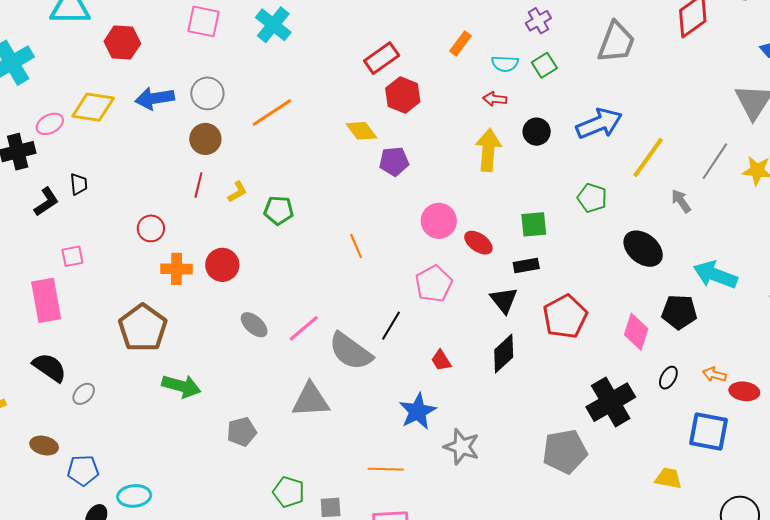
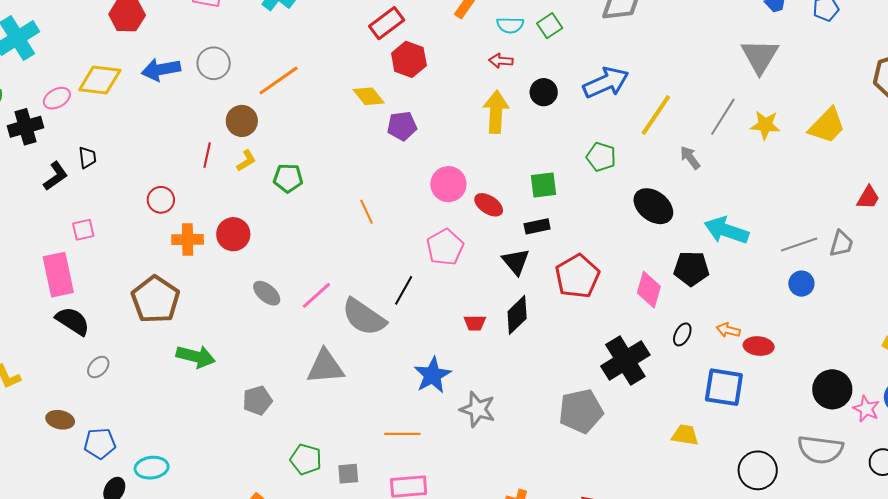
brown circle: (205, 139) -> (242, 121), moved
red trapezoid: (441, 360) -> (475, 323), moved, turned -55
black semicircle: (50, 367) -> (73, 321), moved

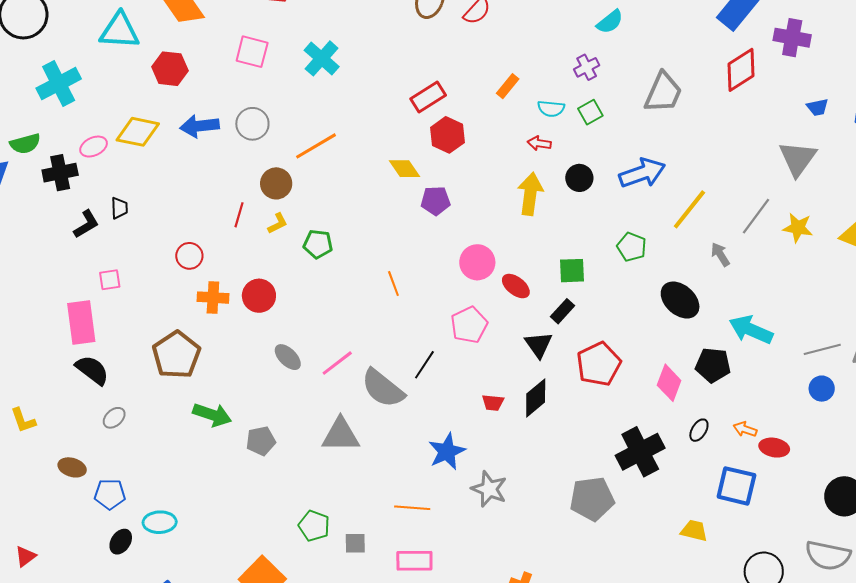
black rectangle: (537, 226) -> (562, 311), turned -40
gray pentagon: (257, 400) -> (261, 441), moved

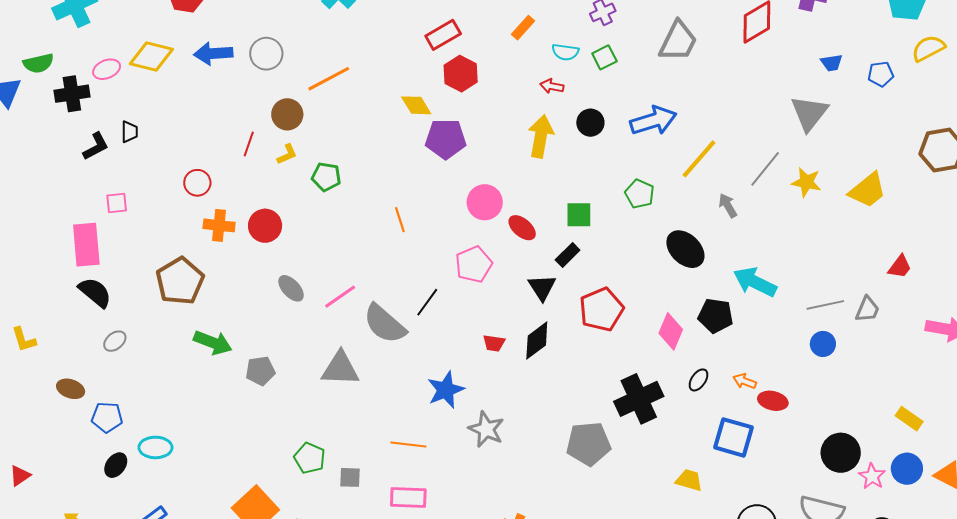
purple pentagon: (435, 201) -> (446, 139), size x1.4

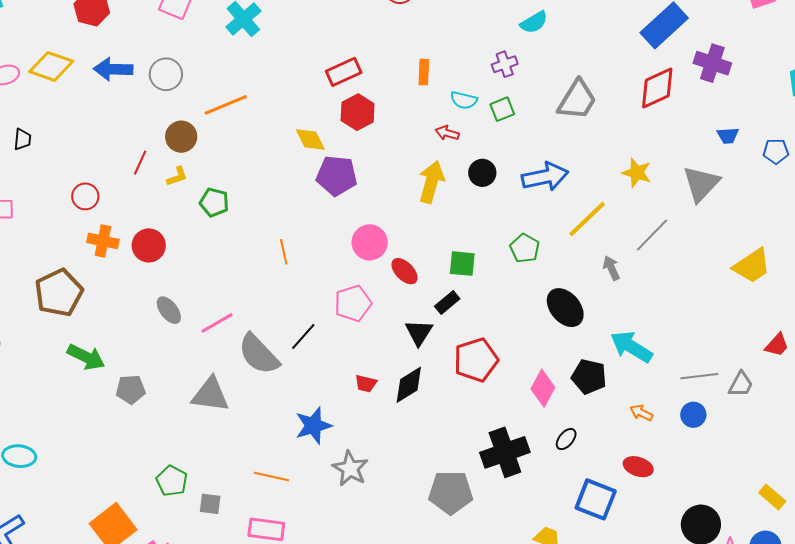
orange rectangle: (523, 28) -> (424, 72), turned -45
yellow star: (806, 182) -> (637, 173), moved
orange arrow: (745, 381) -> (641, 413), moved

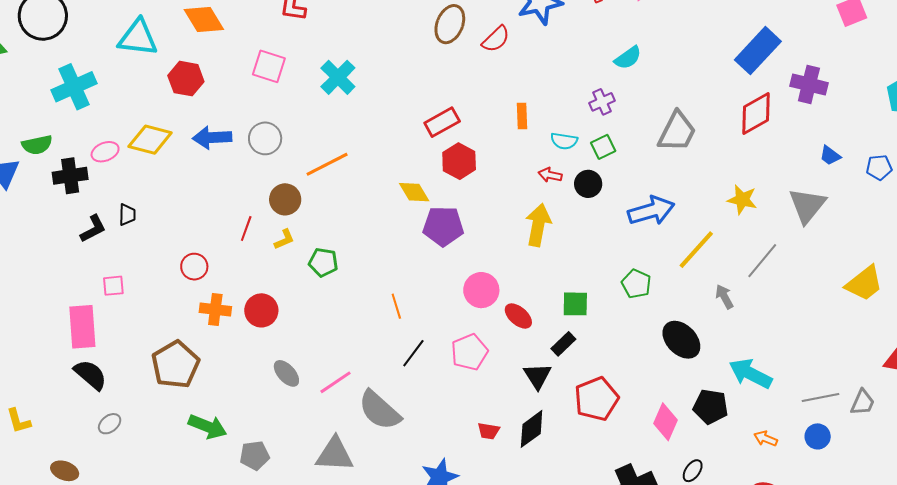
blue trapezoid: (728, 136) -> (830, 155), turned 45
black circle: (482, 173) -> (588, 184), moved
black line: (303, 337) -> (413, 353), moved

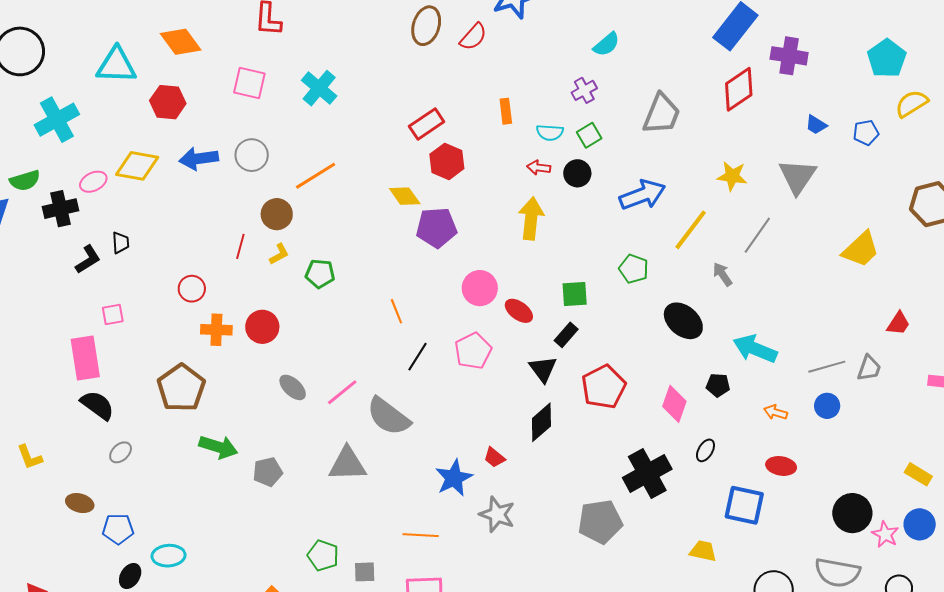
black pentagon: (711, 407) -> (718, 385), size x0.7
red trapezoid: (489, 431) -> (494, 457), moved, turned 35

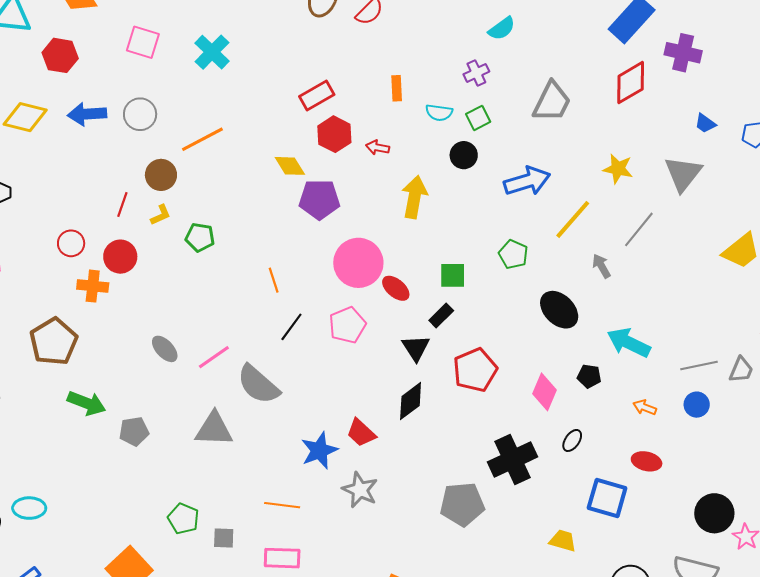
red arrow: (539, 168) -> (378, 148), moved
pink circle: (480, 288) -> (358, 263), size x1.4
red circle: (262, 327) -> (120, 257), moved
red trapezoid: (494, 457) -> (361, 433), size x1.4

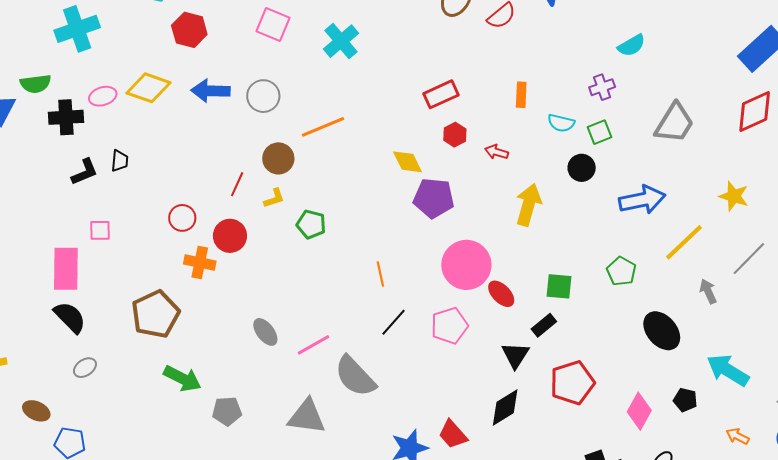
red hexagon: (334, 134) -> (455, 135), size x0.7

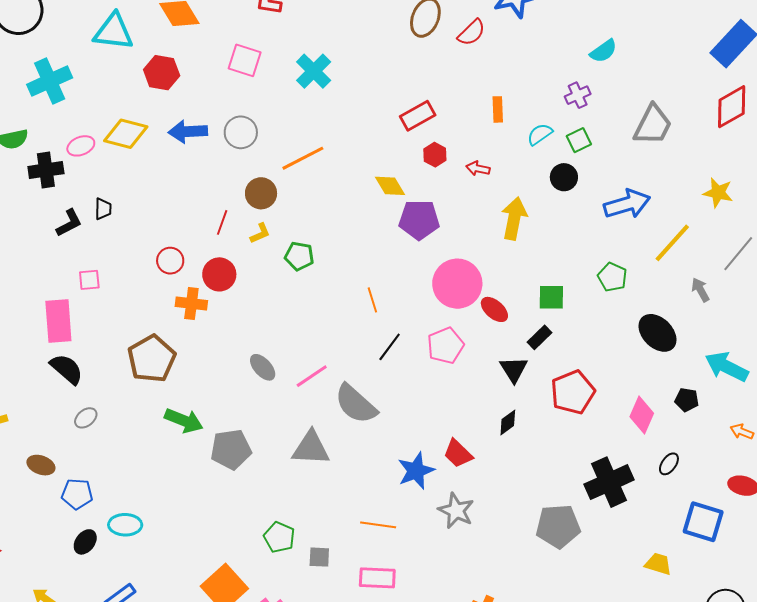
cyan semicircle: (561, 123) -> (540, 134), turned 136
black diamond: (505, 407) -> (508, 422), size x0.7
gray pentagon: (227, 411) -> (231, 449), size x1.4

